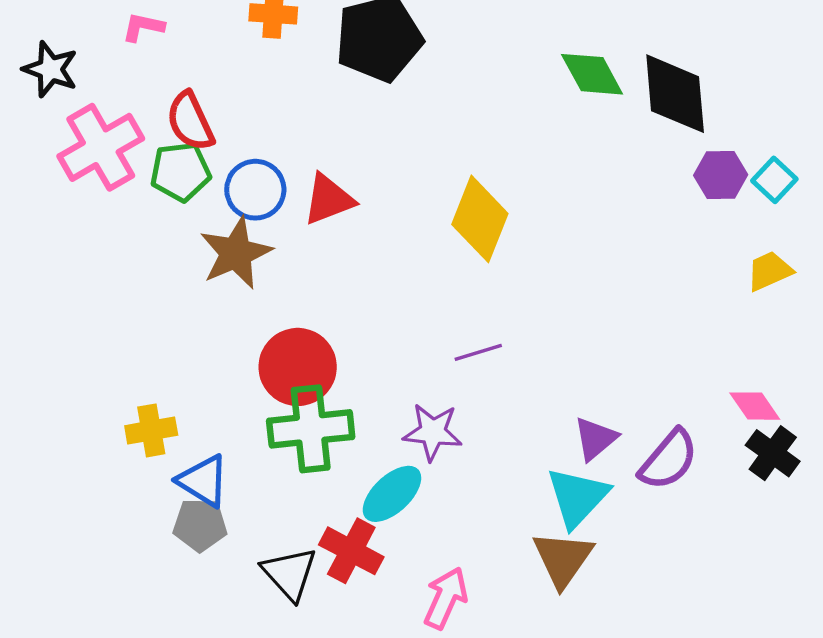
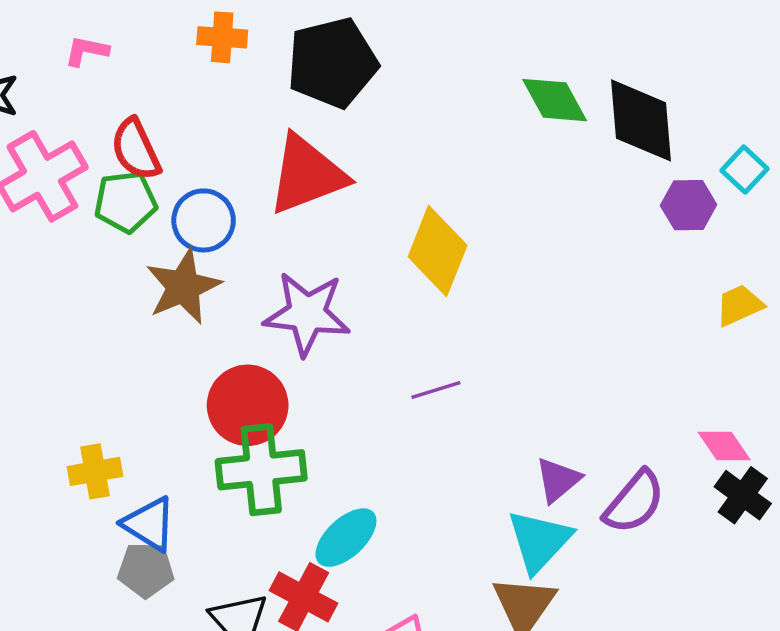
cyan square: (774, 180) -> (744, 170), moved
red triangle: (329, 199) -> (307, 175), moved, size x1.5
purple star: (433, 432) -> (307, 314), moved, size x1.4

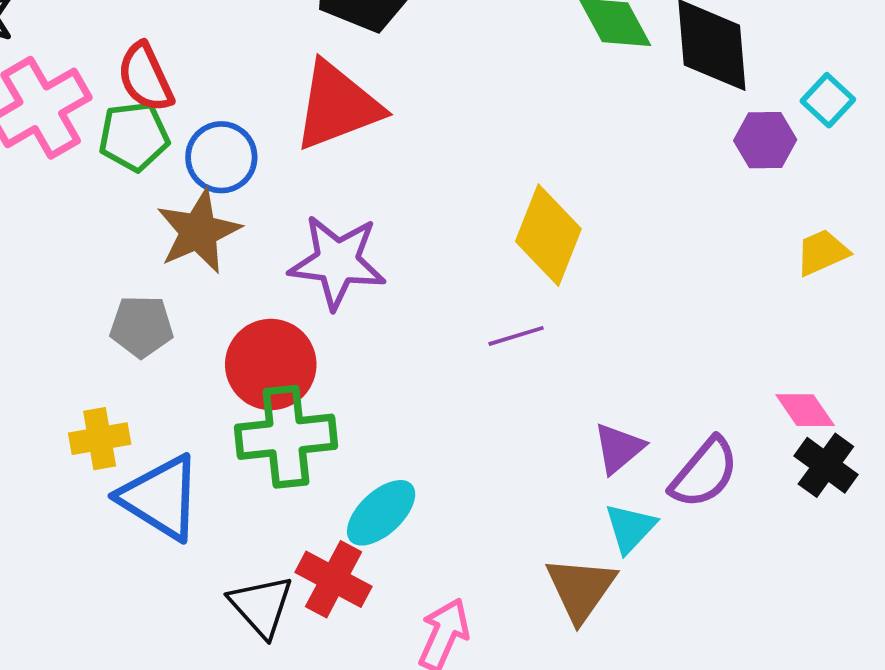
yellow diamond: (438, 251) -> (548, 235), moved
purple line: (436, 390) -> (516, 336), moved
blue triangle: (149, 524) -> (161, 498), size x1.4
cyan triangle: (539, 541) -> (630, 528), moved, size x0.7
gray pentagon: (146, 570) -> (142, 326), moved

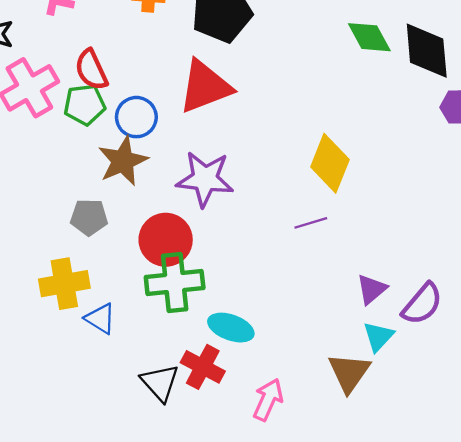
yellow cross: (100, 439) -> (64, 284), size x1.4
blue triangle: (161, 498) -> (100, 319), size x0.6
cyan ellipse: (381, 513) -> (231, 328), turned 63

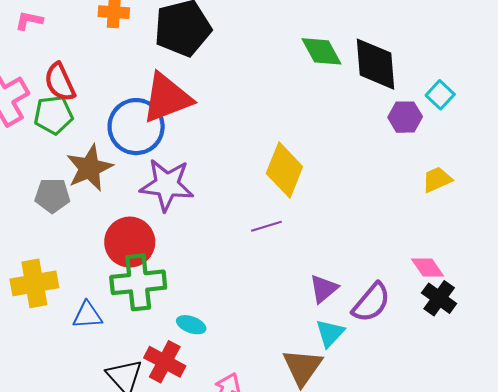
blue circle: (136, 117) -> (136, 127), moved, size x1.4
gray pentagon: (89, 217) -> (52, 195), moved
blue triangle: (100, 319) -> (87, 315), moved, turned -36
cyan ellipse: (231, 328) -> (191, 325), size x0.7

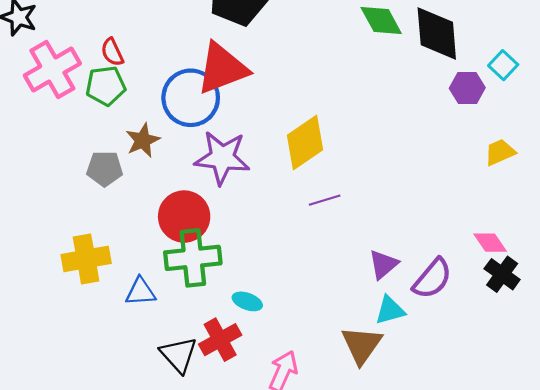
red semicircle: (60, 82) -> (112, 52), size x0.7
brown star: (89, 168) -> (143, 140), size x0.7
yellow diamond: (284, 170) -> (305, 142), moved, turned 34
cyan triangle: (330, 333) -> (390, 310), turned 32
red cross: (165, 362) -> (220, 340), turned 33

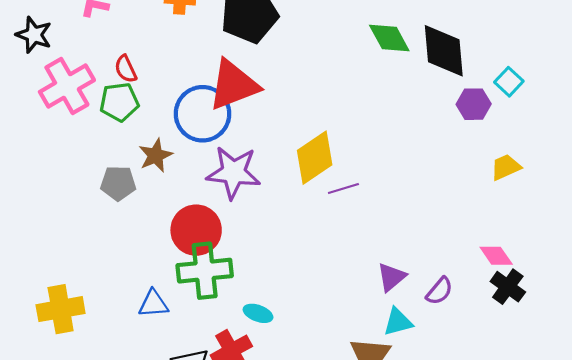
purple line: (325, 200) -> (343, 188), moved
yellow cross: (86, 259) -> (61, 309), moved
purple semicircle: (432, 279) -> (439, 291), size x0.7

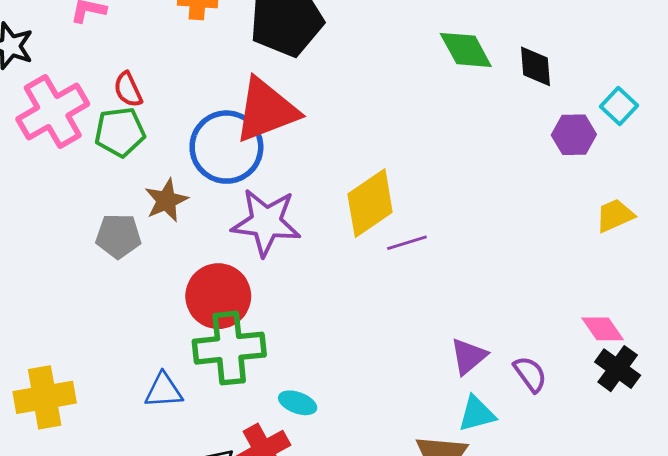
black diamond: (444, 51) -> (536, 66), size x0.6
purple semicircle: (439, 291) -> (530, 374), turned -76

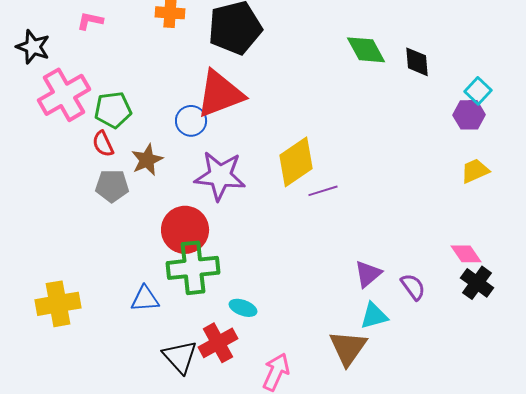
red semicircle: (128, 90) -> (103, 144), moved
purple hexagon: (574, 135) -> (469, 115), moved
blue circle: (226, 147) -> (191, 121), size x0.6

